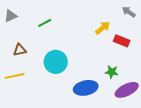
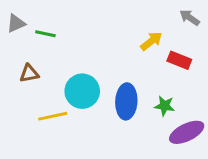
green line: (45, 23) -> (45, 34), moved, turned 40
yellow line: (15, 76) -> (53, 116), moved
blue ellipse: (86, 88) -> (126, 101), moved, turned -75

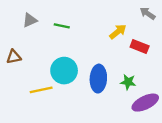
gray triangle: (16, 23) -> (30, 20), moved
green line: (45, 34) -> (62, 26), moved
brown triangle: (29, 73) -> (14, 57), moved

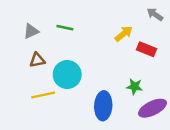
gray triangle: (30, 20) -> (31, 31), moved
brown triangle: (14, 57) -> (37, 60), moved
blue ellipse: (98, 79) -> (103, 106), moved

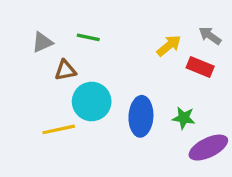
gray arrow: (155, 14) -> (210, 36), moved
brown triangle: (37, 60) -> (65, 70), moved
blue ellipse: (103, 106) -> (141, 116), moved

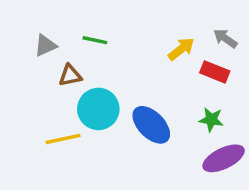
blue ellipse: (141, 116) -> (151, 125), turned -48
green star: (184, 118) -> (211, 120), moved

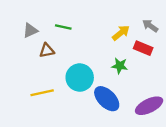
cyan circle: (98, 109) -> (80, 78), moved
green star: (211, 120) -> (120, 66), moved
blue ellipse: (151, 125) -> (107, 99), moved

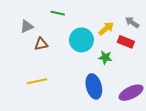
green line: (63, 27) -> (58, 13), moved
cyan circle: (80, 78) -> (81, 40), moved
blue ellipse: (107, 99) -> (94, 86), turned 30

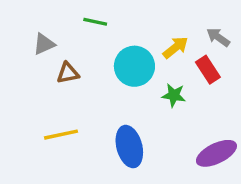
red rectangle: (126, 42) -> (208, 70), turned 35
blue ellipse: (94, 86) -> (129, 147), moved

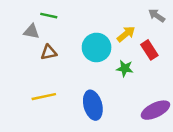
green line: (95, 22) -> (49, 16), moved
gray arrow: (218, 37) -> (157, 16), moved
gray triangle: (44, 44) -> (31, 32), turned 35

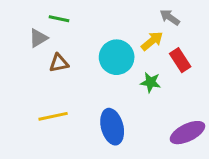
gray arrow: (157, 16) -> (170, 17), moved
gray triangle: (31, 32) -> (38, 38), turned -42

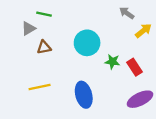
yellow arrow: (152, 41) -> (143, 31), moved
red rectangle: (180, 60) -> (134, 67), moved

